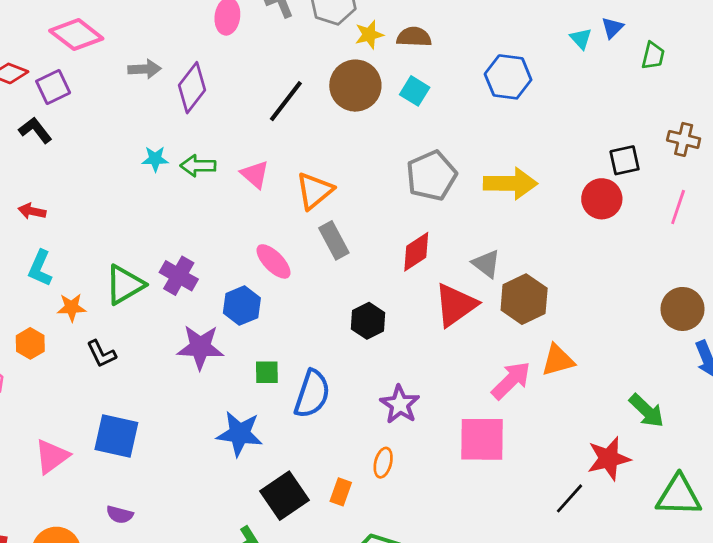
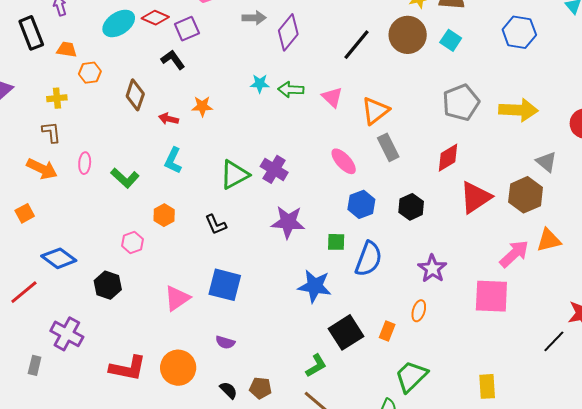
gray triangle: (486, 264) -> (546, 162), moved
blue hexagon: (242, 306) -> (361, 204), moved
orange star: (72, 307) -> (202, 106), moved

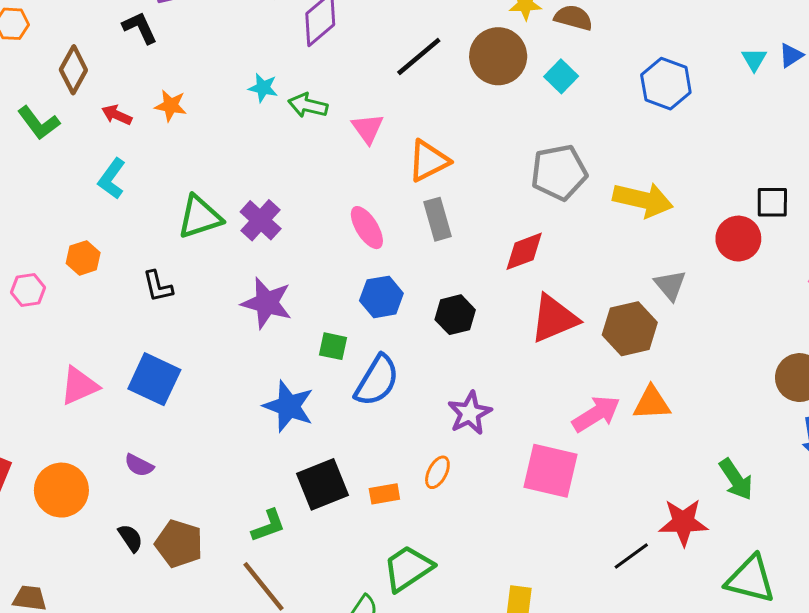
green L-shape: (125, 178) -> (39, 123), moved
orange rectangle: (387, 331) -> (384, 494), turned 48
brown pentagon: (260, 388) -> (179, 544), size x1.4

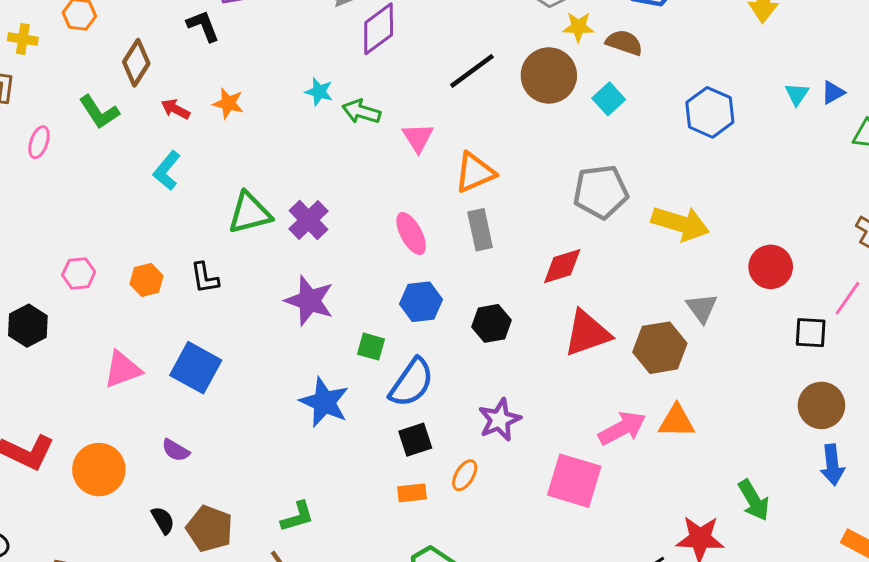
black square: (772, 202) -> (811, 333), moved
orange hexagon: (83, 258) -> (146, 280), moved
black square: (322, 484) -> (415, 440), moved, size x0.7

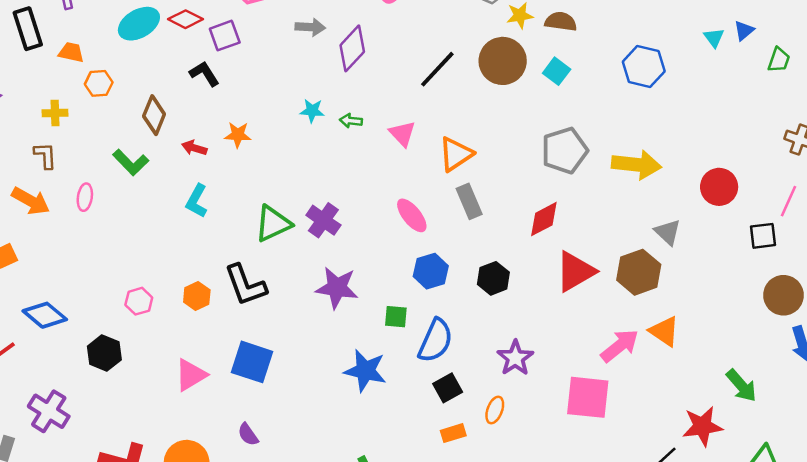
green arrow: (361, 112) -> (351, 121), size x0.7
black L-shape: (205, 278) -> (245, 285), size x1.6
orange triangle: (677, 421) -> (664, 331), turned 44
purple semicircle: (176, 450) -> (248, 434), turned 35

